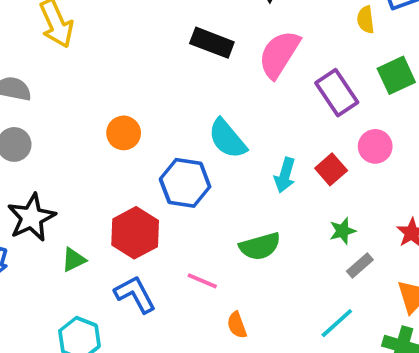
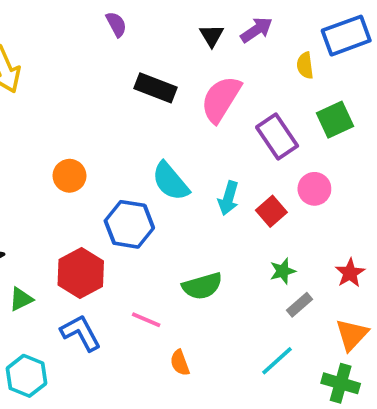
cyan arrow: (285, 175) -> (228, 198), moved

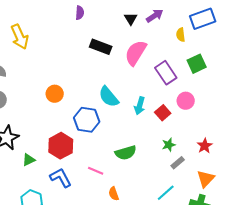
purple semicircle: (116, 24) -> (80, 13), turned 32

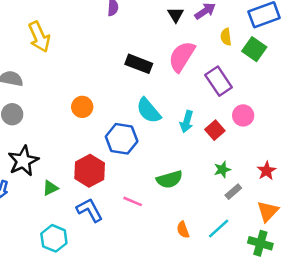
yellow semicircle: (181, 35) -> (226, 37), moved
black rectangle: (101, 47) -> (139, 64), moved
green square: (197, 64) -> (254, 49), moved, turned -30
orange semicircle: (114, 194) -> (183, 230), moved

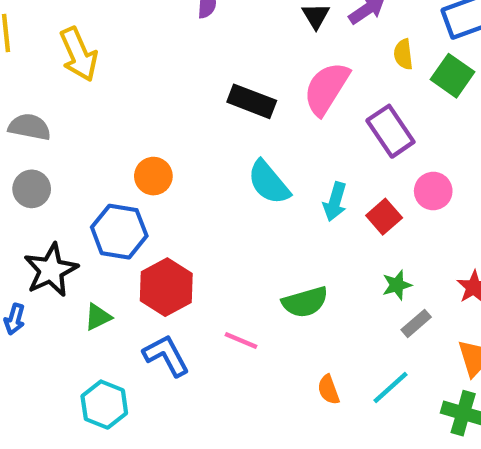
blue hexagon: (122, 139) -> (119, 232), moved

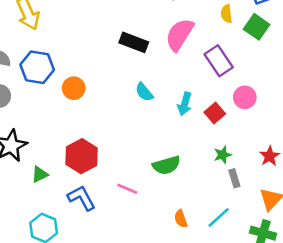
cyan semicircle: (269, 182) -> (144, 92), size x0.7
blue hexagon: (119, 232) -> (37, 67), moved
gray rectangle: (416, 323) -> (234, 178), turned -66

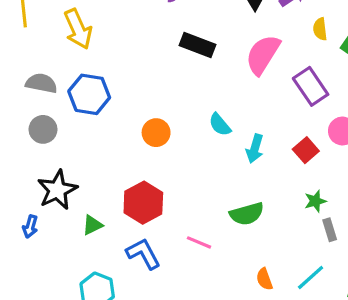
black rectangle: (134, 42) -> (197, 45), moved
orange circle: (74, 88) -> (156, 133), moved
cyan arrow: (185, 104) -> (255, 149), moved

